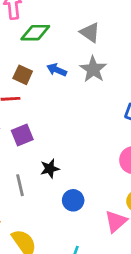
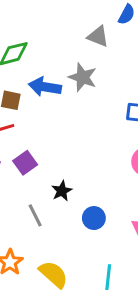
gray triangle: (90, 33) -> (98, 36), moved
blue arrow: (57, 70) -> (45, 87), size x1.5

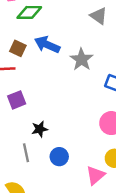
gray star: (83, 77) -> (81, 59), moved
gray line: (35, 215) -> (26, 153), moved

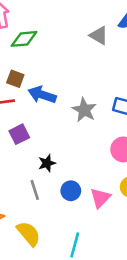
blue arrow: (47, 45) -> (42, 95), moved
gray star: (81, 59) -> (84, 110), moved
pink triangle: (95, 175) -> (100, 198), moved

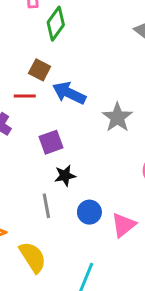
green diamond: (24, 39) -> (56, 24), turned -56
purple square: (19, 134) -> (51, 142), moved

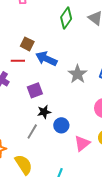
green diamond: (56, 24) -> (66, 18), moved
gray line: (46, 206) -> (32, 131), turned 42
blue circle: (89, 212) -> (61, 125), moved

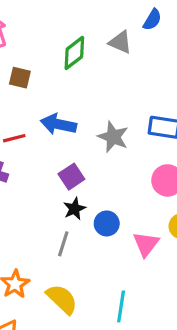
green diamond: (66, 18) -> (74, 53), turned 30
brown square: (27, 44) -> (20, 78), moved
purple square: (35, 90) -> (71, 177), moved

